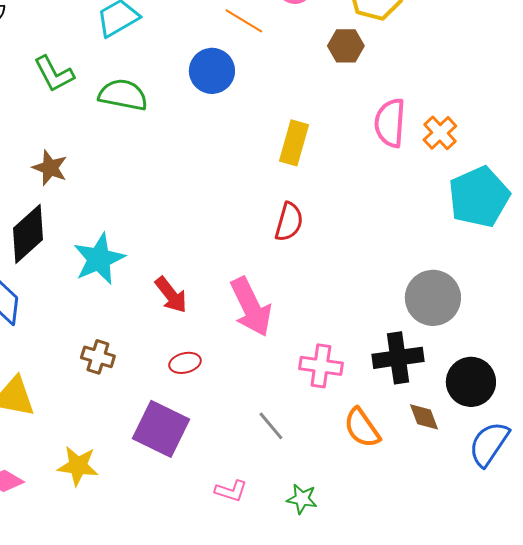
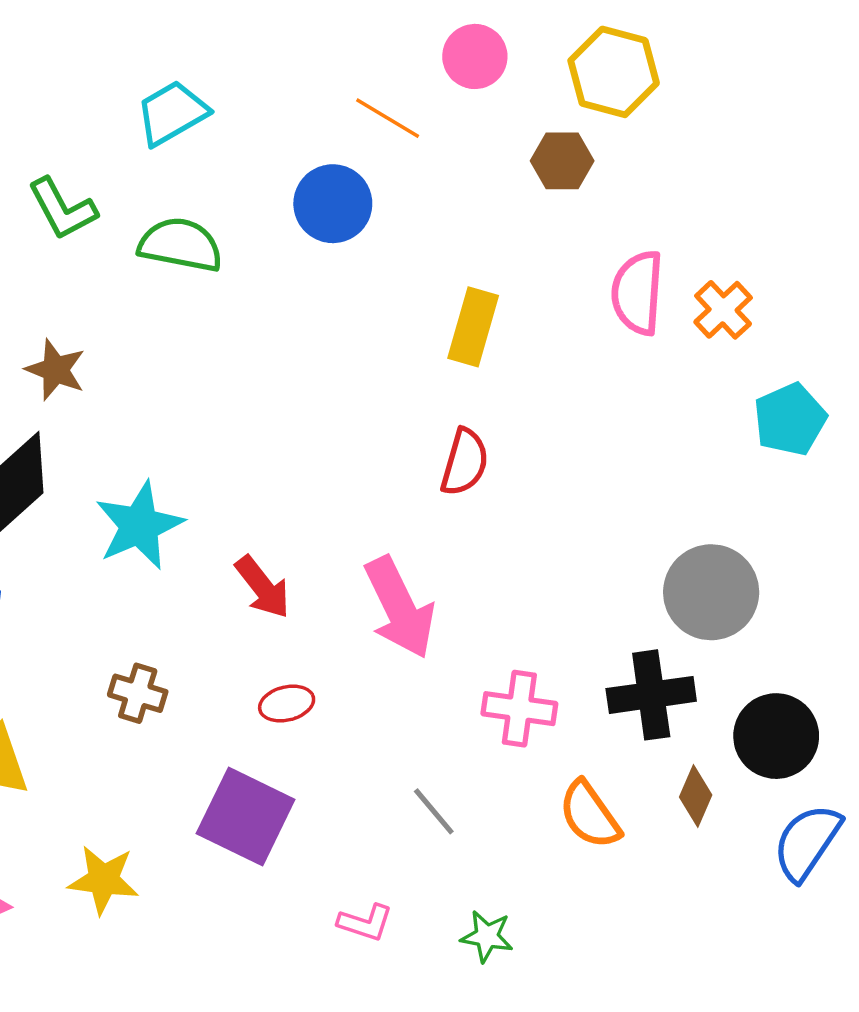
cyan pentagon: (479, 197) -> (790, 419), size x0.7
brown diamond: (424, 417) -> (696, 796), turned 44

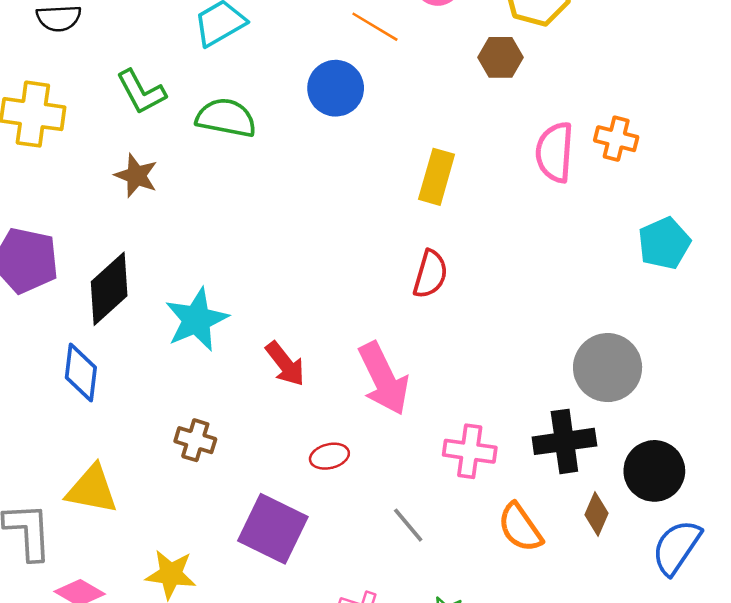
orange cross: (723, 310) -> (616, 139), moved, turned -33
brown star: (56, 370) -> (136, 176), moved
red ellipse: (287, 704) -> (329, 456), moved

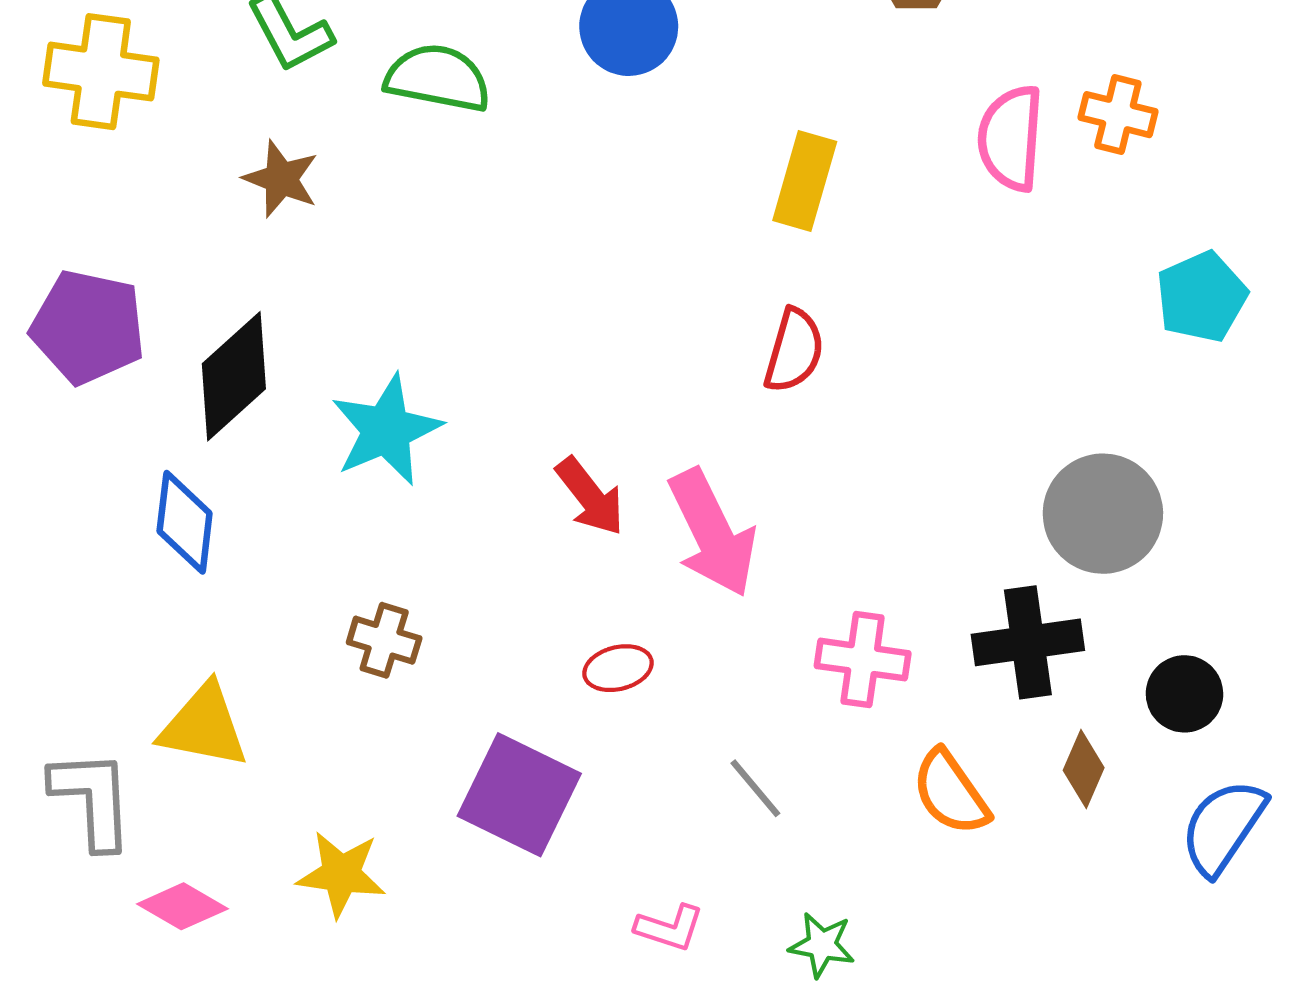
red arrow: (285, 364) -> (590, 496), moved
black circle: (654, 471) -> (1184, 694), size x0.7

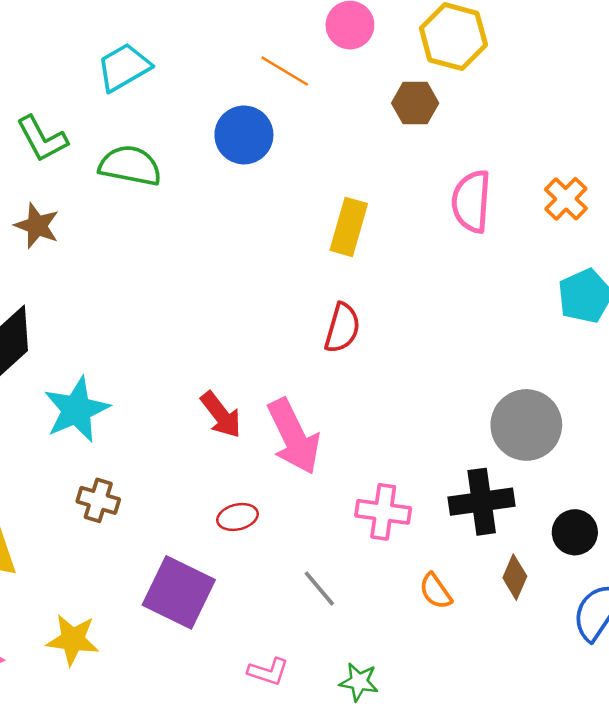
orange cross: (1118, 115) -> (566, 199), moved, turned 30
cyan star: (386, 430) -> (77, 410), moved
orange semicircle: (951, 793) -> (436, 591), size x0.7

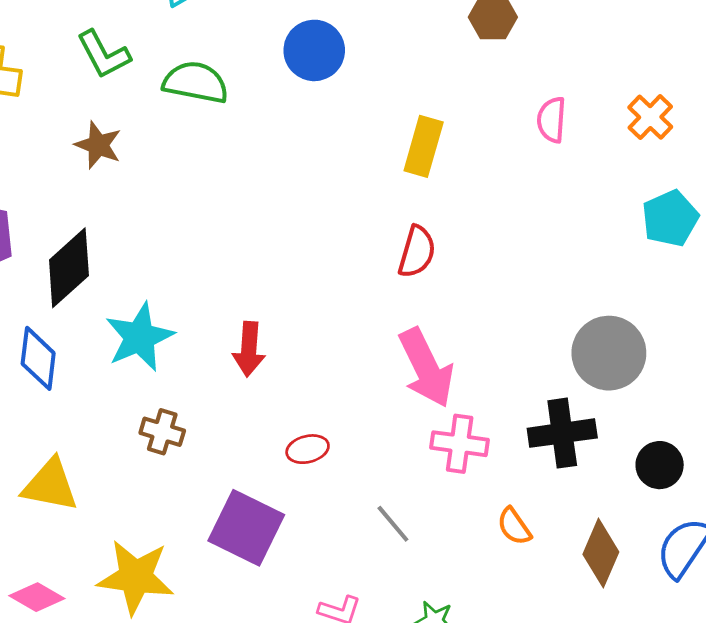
pink semicircle: (471, 201) -> (552, 120), size x0.7
red arrow: (221, 415) -> (249, 349), moved, turned 42
pink arrow: (294, 436) -> (426, 368), moved
brown diamond: (515, 577) -> (601, 553), moved, size x1.4
yellow star: (73, 640) -> (136, 577), size x1.4

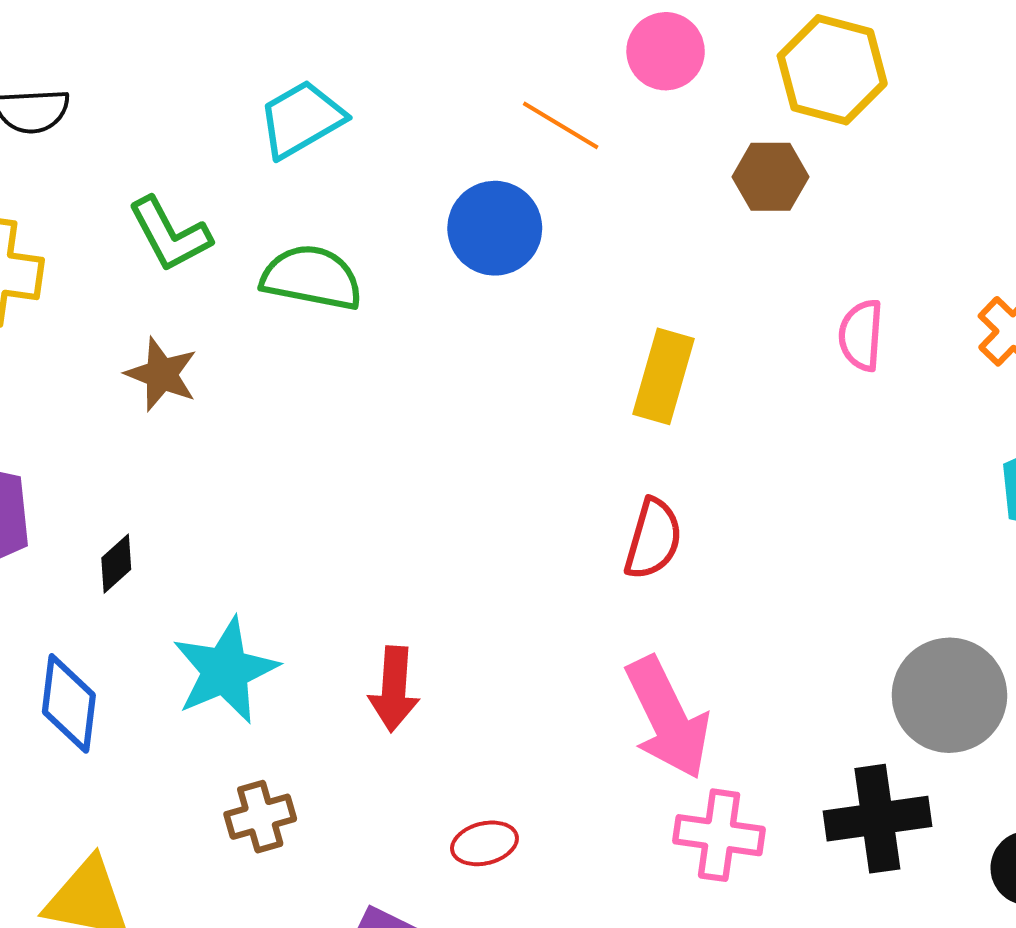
black diamond: (69, 268) -> (116, 564), size x0.5
brown cross: (162, 432) -> (260, 817), turned -33

